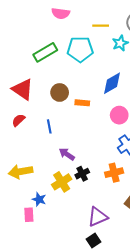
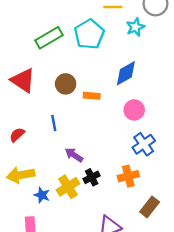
cyan pentagon: (80, 49) -> (89, 34), turned -30
red semicircle: (19, 120) -> (17, 135), moved
blue star: (39, 199) -> (42, 195), moved

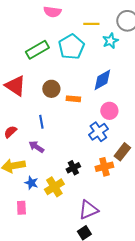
blue cross: (144, 144) -> (98, 132), moved
purple arrow: (74, 155) -> (36, 147), moved
yellow cross: (68, 187) -> (54, 187), moved
brown rectangle: (150, 207) -> (122, 152), moved

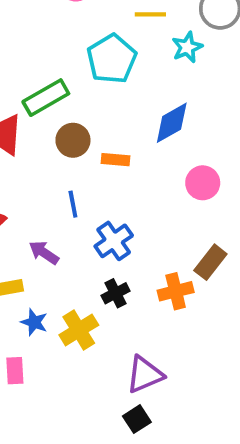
green rectangle: (37, 50) -> (46, 98), moved
pink circle: (109, 111) -> (203, 183), moved
blue line: (41, 122) -> (73, 204), moved
blue cross: (98, 132) -> (114, 241), moved

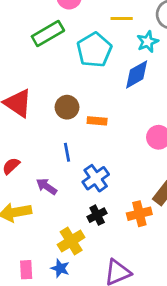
green rectangle: (46, 98) -> (48, 33), moved
blue diamond: (172, 123) -> (137, 74), moved
blue star: (34, 322) -> (60, 268), moved

